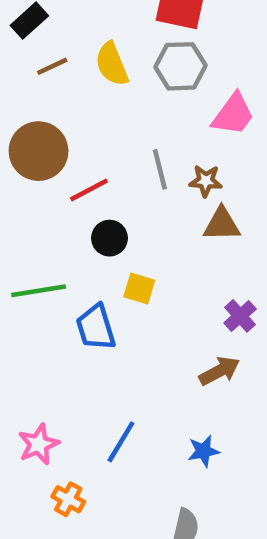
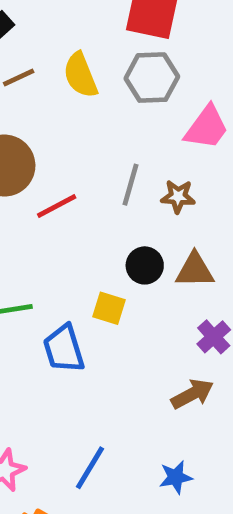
gray line: (160, 169) -> (130, 185), turned 30
brown triangle: (222, 224) -> (195, 270), moved
black circle: (109, 238) -> (145, 265), moved

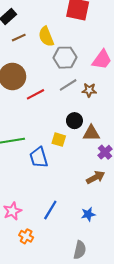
gray hexagon: (152, 78) -> (65, 58), moved
gray line: (130, 185) -> (68, 85), turned 42
brown triangle: (195, 270) -> (91, 133), moved

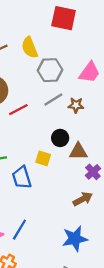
blue line: (50, 210) -> (19, 230), moved
blue star: (88, 214) -> (75, 239), size x1.6

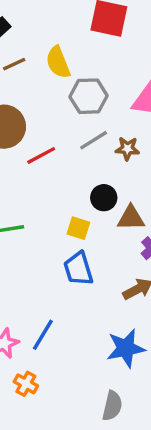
blue trapezoid: (22, 178) -> (78, 269), moved

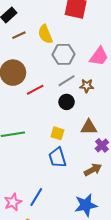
black circle: (104, 198) -> (67, 102), moved

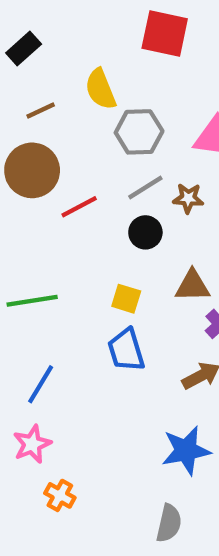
brown line: (19, 35) -> (41, 111), moved
blue line: (36, 197) -> (41, 384), moved

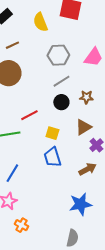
yellow semicircle: (101, 89) -> (40, 22), moved
brown star: (188, 198) -> (86, 97), moved
red line: (79, 207) -> (29, 115), moved
brown triangle: (192, 286) -> (83, 127), turned -30

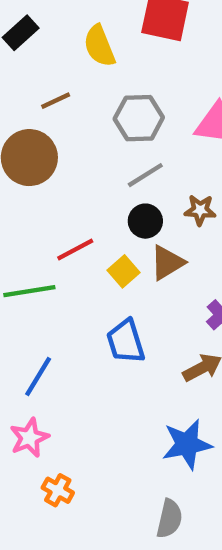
brown line: (12, 45) -> (56, 101), moved
brown triangle: (83, 127) -> (167, 263), moved
yellow square: (52, 133) -> (123, 271), moved, turned 32

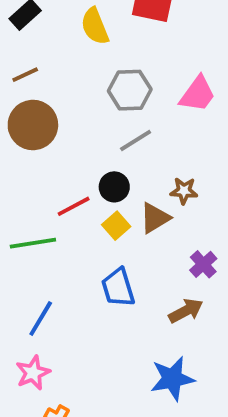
brown line: (56, 101) -> (25, 75), moved
brown star: (200, 210) -> (184, 191), moved
black circle: (145, 221) -> (114, 187), moved

